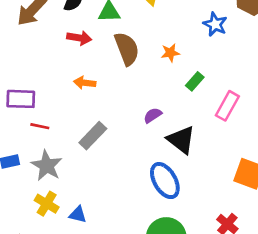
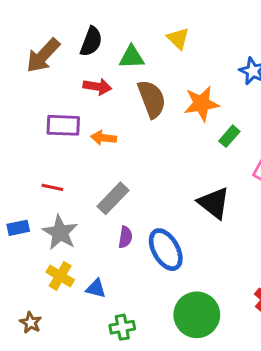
orange star: (170, 53) -> (201, 104), size x1.6
purple rectangle: (21, 99) -> (63, 125), moved
purple semicircle: (153, 115) -> (125, 237), moved, turned 132
blue ellipse: (165, 181) -> (166, 250), moved

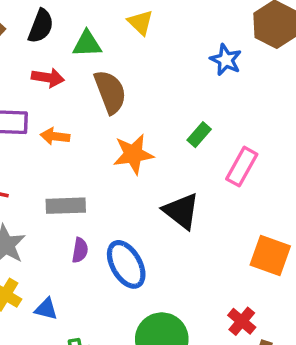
orange star: (201, 104) -> (133, 154), moved
gray rectangle: (113, 198) -> (66, 206), turned 44

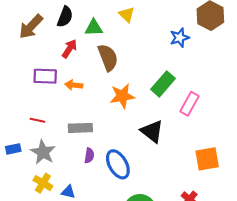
blue star: (226, 60) -> (180, 38), turned 30
red arrow: (48, 78) -> (69, 49), turned -66
green rectangle: (199, 135) -> (163, 84), size x1.6
orange square: (270, 256) -> (207, 159), turned -30

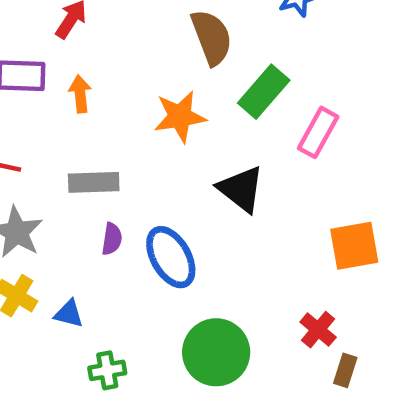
brown semicircle: (108, 57) -> (212, 37), moved
orange arrow: (74, 85) -> (80, 94), turned 77

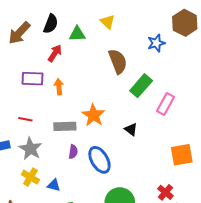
orange star: (180, 117) -> (93, 115), moved, turned -30
black triangle: (241, 189) -> (131, 129), size x0.6

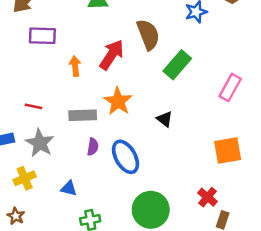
red arrow: (55, 53) -> (112, 55), moved, size x1.4
purple rectangle: (32, 79) -> (42, 36), moved
pink rectangle: (165, 104) -> (230, 87), moved
yellow cross: (30, 177) -> (25, 178), moved, turned 36

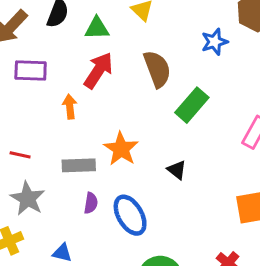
red arrow: (112, 55) -> (98, 70), moved

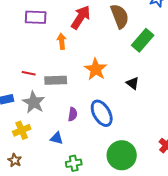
gray rectangle: (79, 165) -> (56, 80), moved
purple semicircle: (91, 203) -> (73, 114), moved

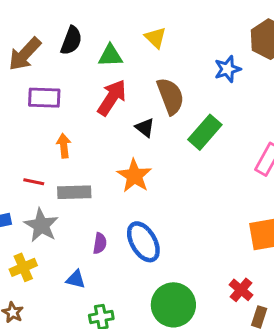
orange arrow: (62, 41) -> (64, 146), moved
black triangle: (133, 83) -> (145, 128), moved

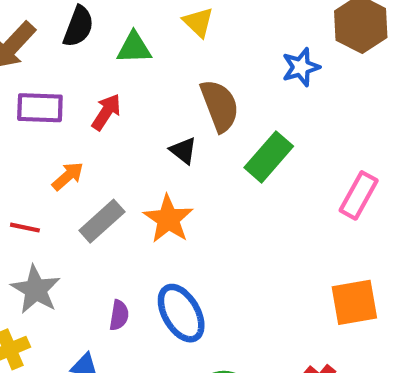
red arrow: (112, 98) -> (106, 112), moved, size x0.7
orange arrow: (64, 146) -> (68, 176), turned 55
gray rectangle: (74, 192) -> (102, 221), moved, turned -40

